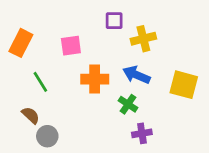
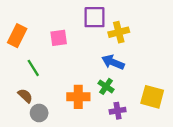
purple square: (114, 21) -> (94, 17), size x1.5
orange cross: (95, 79) -> (78, 97), moved
yellow square: (184, 85) -> (152, 97), moved

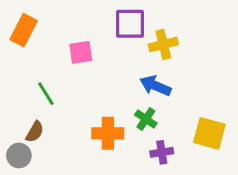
orange rectangle: (17, 36) -> (24, 30), moved
brown semicircle: (25, 96) -> (35, 132), turned 77
gray circle: (39, 113) -> (19, 156), moved

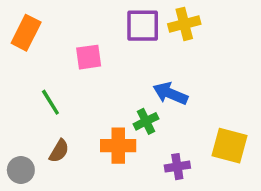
yellow cross: (163, 44) -> (184, 24), moved
green cross: (146, 119) -> (146, 121), moved, turned 30
brown semicircle: (35, 132) -> (59, 151), moved

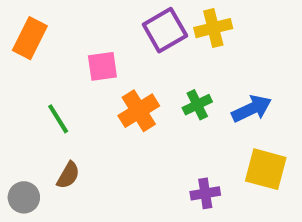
purple square: (143, 26) -> (165, 30), turned -30
blue arrow: (170, 94) -> (252, 109), moved, turned 132
green cross: (146, 121) -> (197, 105), moved
orange cross: (118, 146) -> (139, 111), moved, turned -32

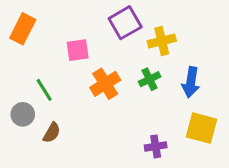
yellow cross: (213, 28) -> (162, 41), moved
blue arrow: (252, 109) -> (191, 82), turned 124
gray circle: (24, 197) -> (23, 114), moved

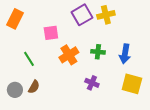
yellow cross: (162, 41) -> (106, 15), moved
green cross: (150, 79) -> (98, 52), turned 32
gray circle: (23, 114) -> (15, 90), moved
purple cross: (156, 146) -> (92, 83), moved, turned 32

